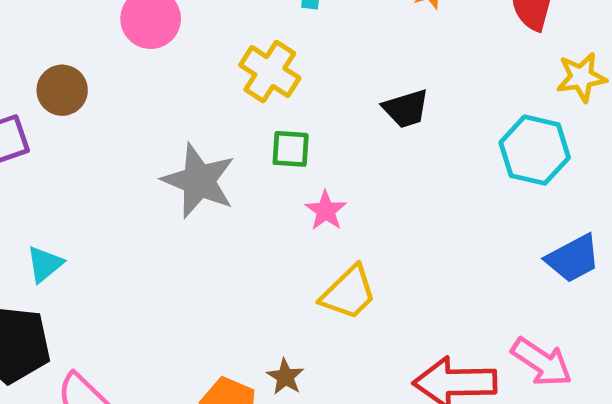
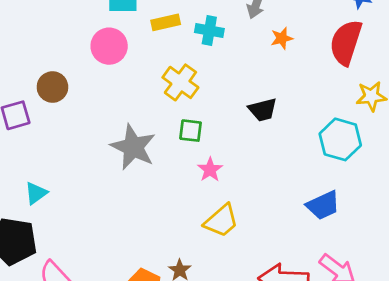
blue trapezoid: (573, 258) -> (323, 205), moved

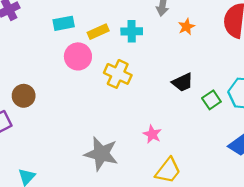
pink circle: (109, 46) -> (78, 56), moved
green square: (191, 131) -> (211, 100), moved, turned -30
gray star: (133, 147) -> (101, 154), moved

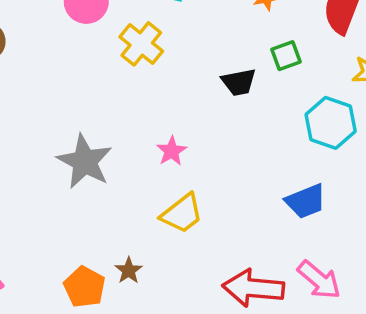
green square: (211, 100) -> (286, 56), moved

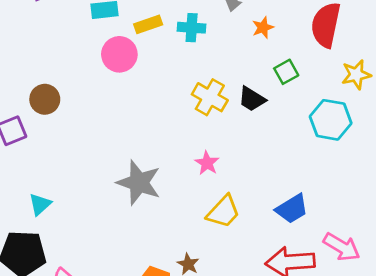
yellow cross: (141, 44) -> (210, 97), moved
black trapezoid: (239, 82) -> (252, 99), turned 52
blue trapezoid: (306, 201) -> (292, 209), moved

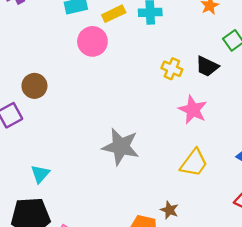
yellow cross: (210, 97) -> (172, 69), size x0.7
pink star: (207, 163) -> (193, 110), moved, size x1.4

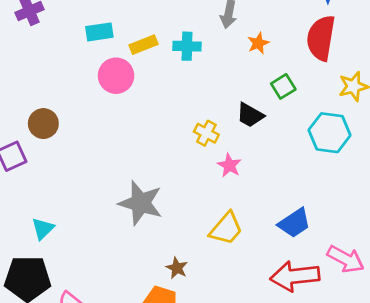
yellow cross: (172, 69) -> (206, 133), moved
pink star: (193, 110) -> (229, 165), size x0.7
brown star: (169, 210) -> (177, 268), moved

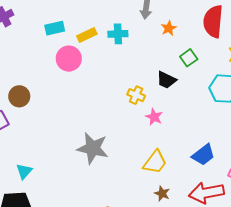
brown star: (177, 268) -> (162, 193), moved

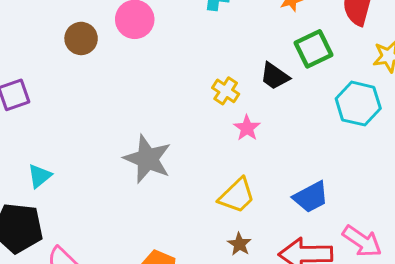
green square: (189, 58) -> (313, 49), size x1.4
brown circle: (19, 96) -> (81, 38), moved

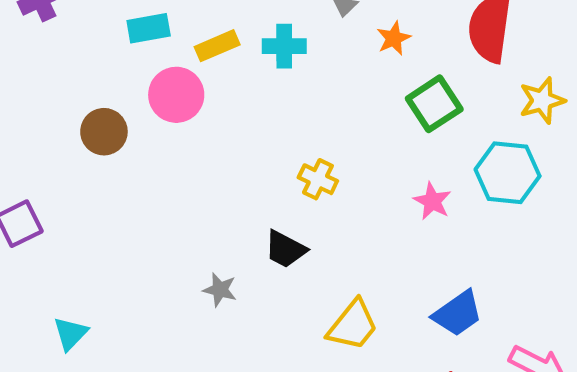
black trapezoid: (275, 76) -> (285, 249), moved
pink star: (247, 128) -> (432, 201), moved
gray star: (147, 159) -> (220, 290), size x0.5

